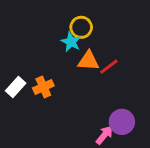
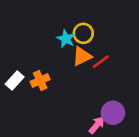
yellow circle: (81, 27) -> (83, 33), moved
orange triangle: (88, 61) -> (82, 56), turned -30

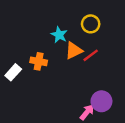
yellow circle: (83, 33) -> (91, 24), moved
orange cross: (40, 80) -> (39, 61), moved, turned 35

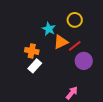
white rectangle: (13, 72) -> (35, 66), moved
purple circle: (101, 101) -> (84, 61), moved

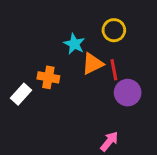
red line: (75, 46) -> (114, 70), turned -64
white rectangle: (35, 66) -> (21, 94), moved

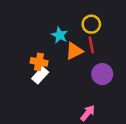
red line: (114, 70) -> (91, 45), moved
white rectangle: (21, 94) -> (40, 75), moved

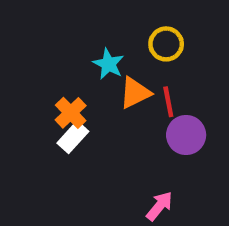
red line: (91, 45) -> (168, 102), moved
orange cross: (39, 62) -> (71, 113), turned 35

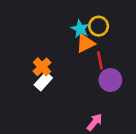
cyan star: (108, 64) -> (80, 29), moved
orange triangle: (135, 93) -> (85, 43), moved

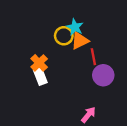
yellow circle: (99, 26) -> (64, 36), moved
white rectangle: (43, 81) -> (40, 76), turned -63

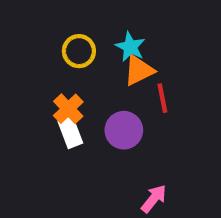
yellow circle: (64, 36) -> (79, 51), moved
purple circle: (103, 75) -> (124, 130), moved

